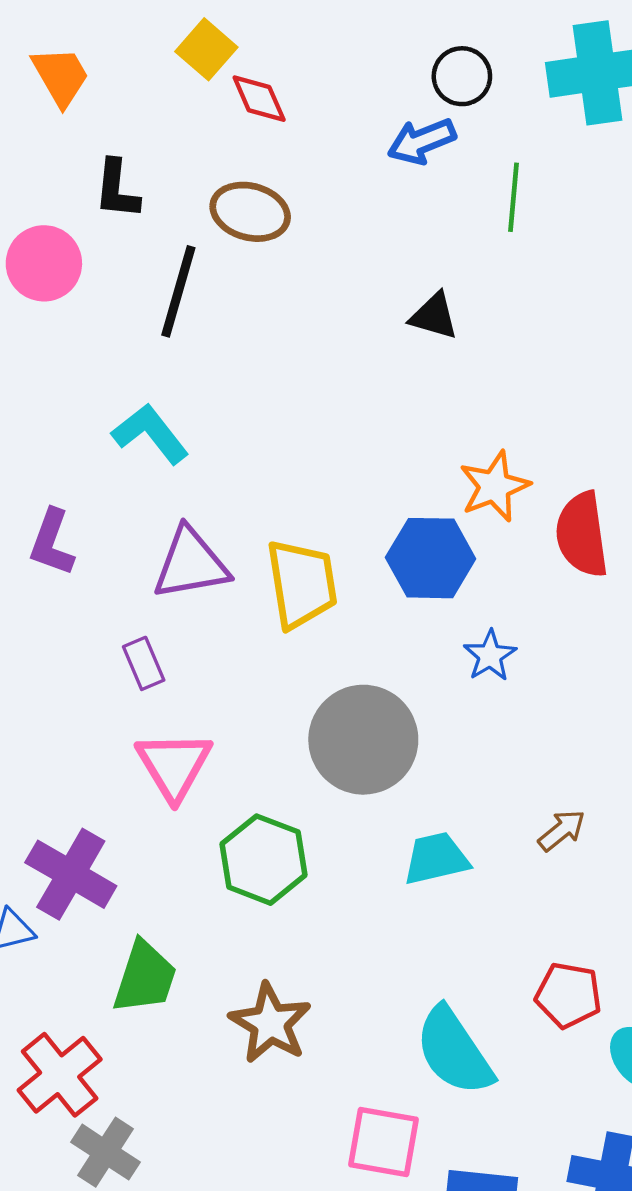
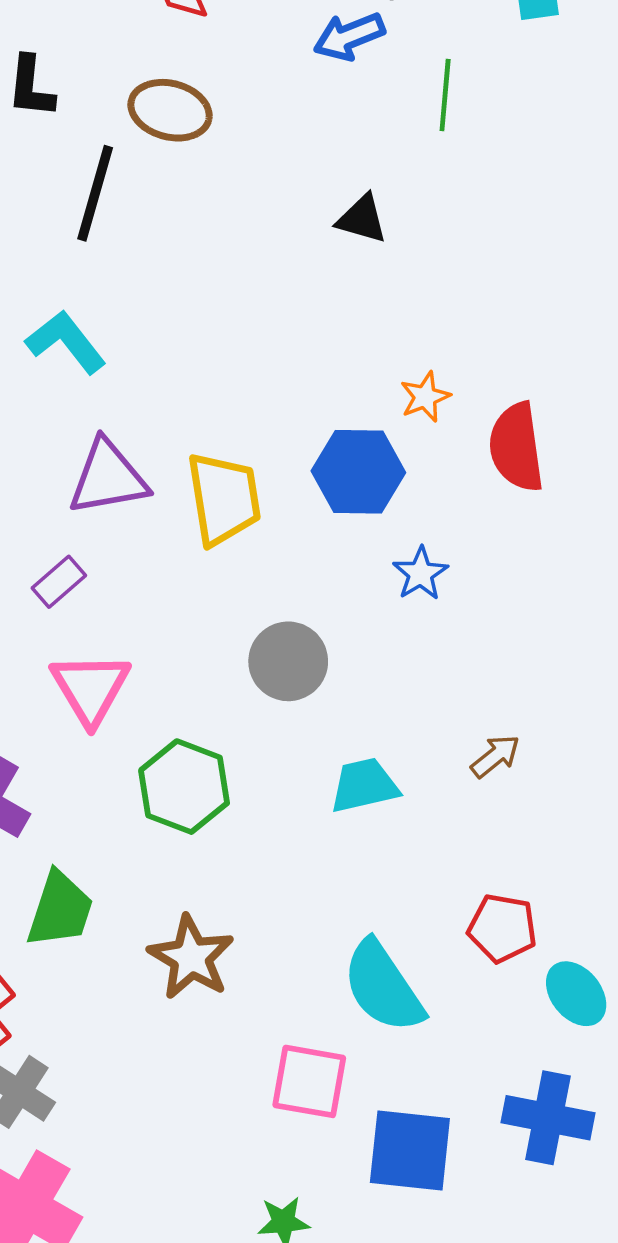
orange star: (494, 486) -> (425, 397), size x0.7
purple rectangle: (144, 663) -> (59, 582), turned 72
gray circle: (363, 740) -> (288, 661), size x0.7

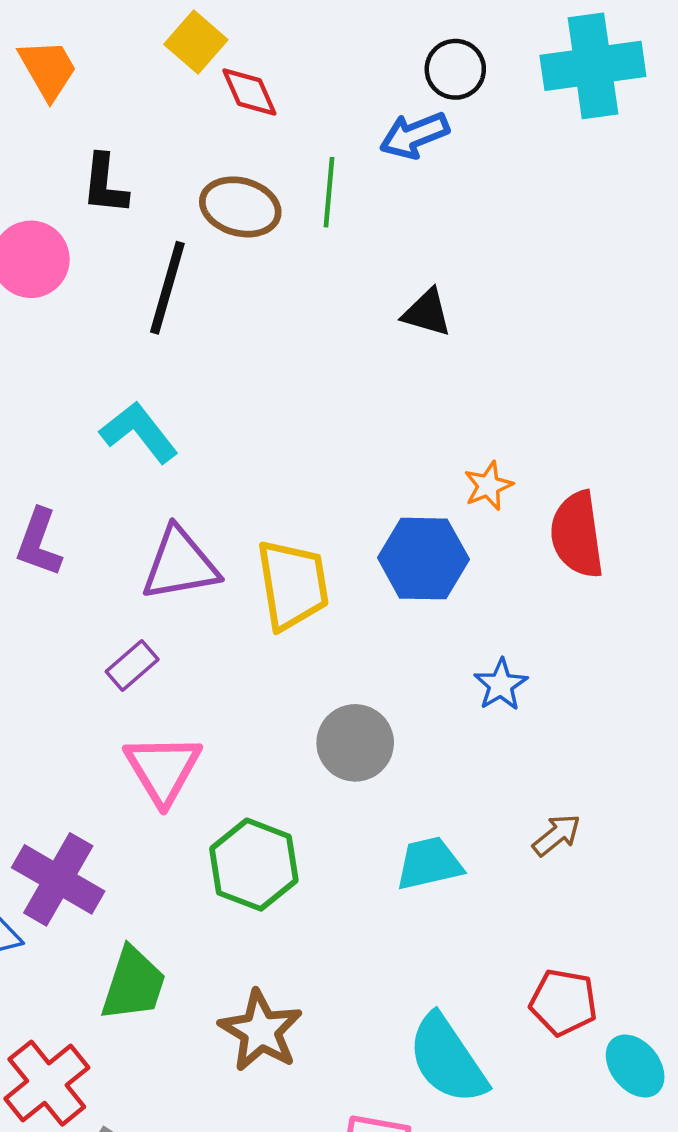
green line: (445, 95) -> (329, 192), moved
blue star: (420, 574) -> (501, 685), moved

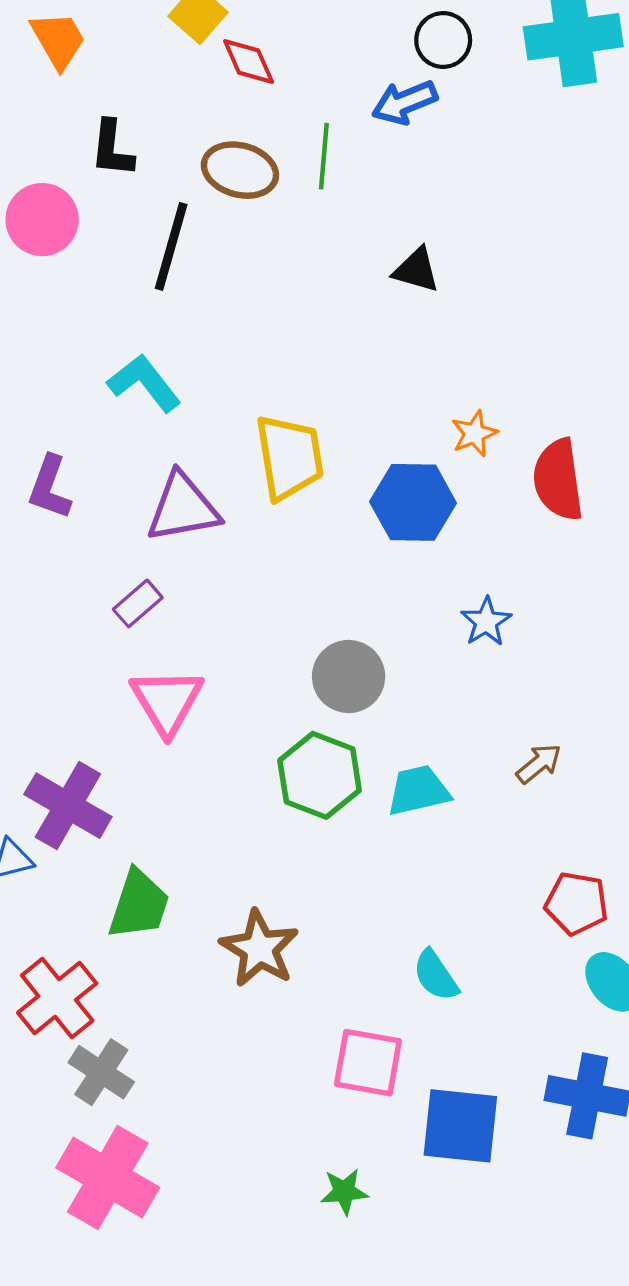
yellow trapezoid: (293, 585) -> (289, 457), moved
green hexagon: (254, 865) -> (320, 775), moved
red pentagon: (563, 1002) -> (576, 903), moved
cyan semicircle: (447, 1059) -> (436, 975), size x0.6

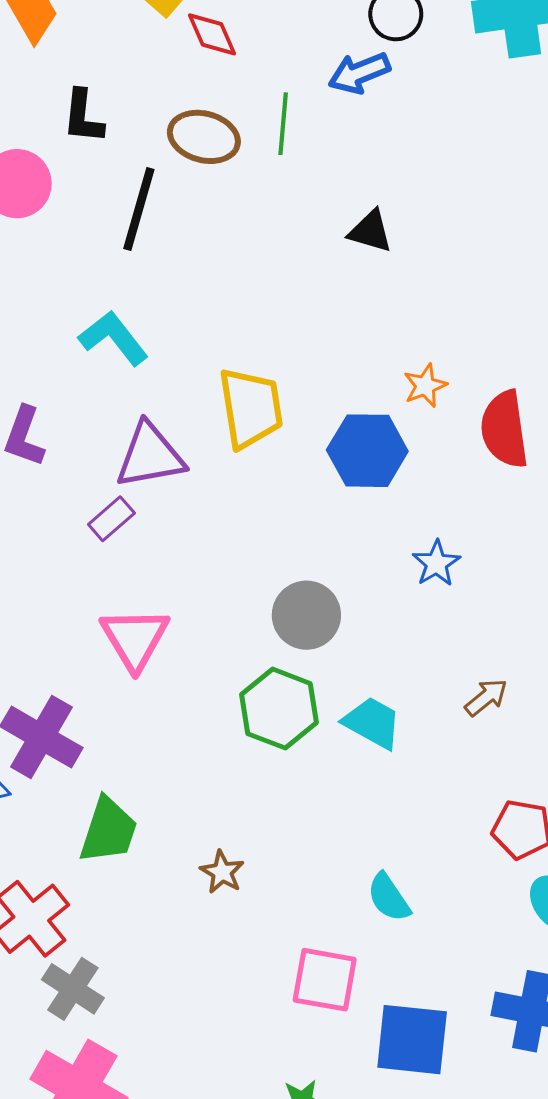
purple rectangle: (138, 603) -> (111, 519), moved
cyan trapezoid: (418, 790) -> (372, 723), turned 42
brown star: (259, 949) -> (222, 872), size x0.6

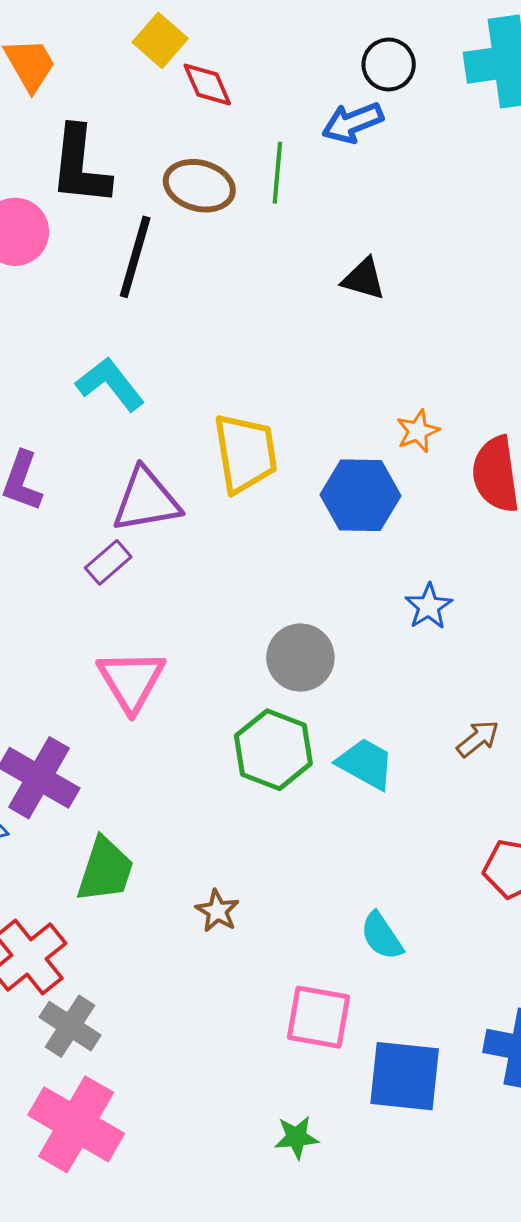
black L-shape: (83, 117) -> (80, 166), size x1.5

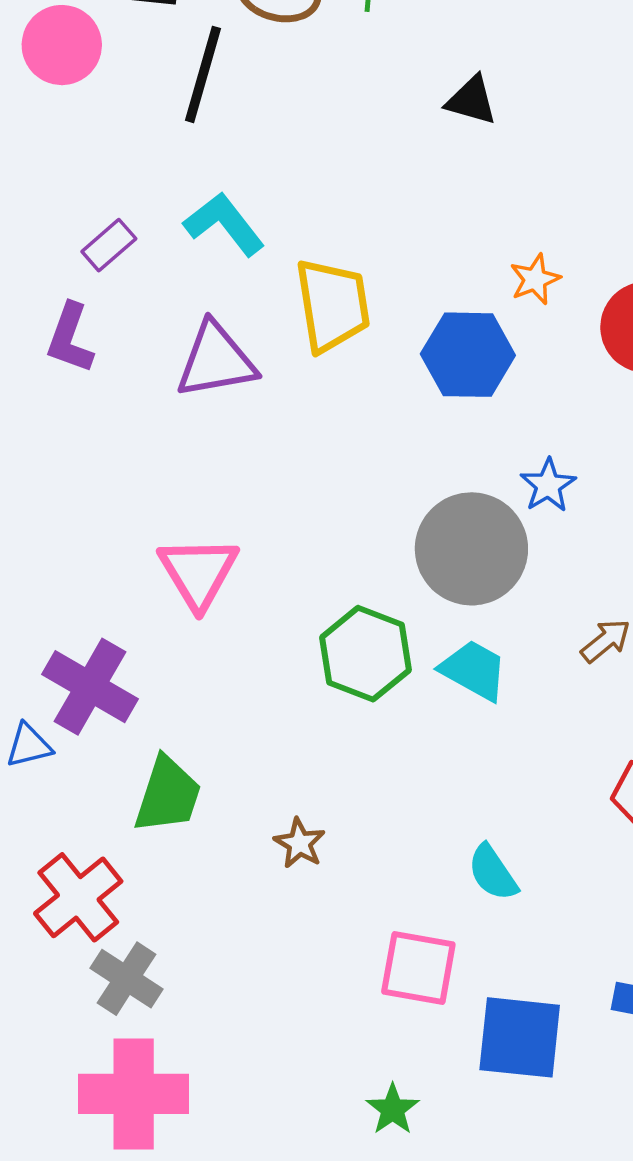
cyan L-shape: (110, 384) -> (224, 224), moved
purple rectangle: (108, 562) -> (109, 245), moved
gray circle: (300, 658) -> (471, 549), moved, size x1.4
pink cross: (76, 1124) -> (134, 1094), turned -30
green star: (296, 1137) -> (393, 1109), turned -30

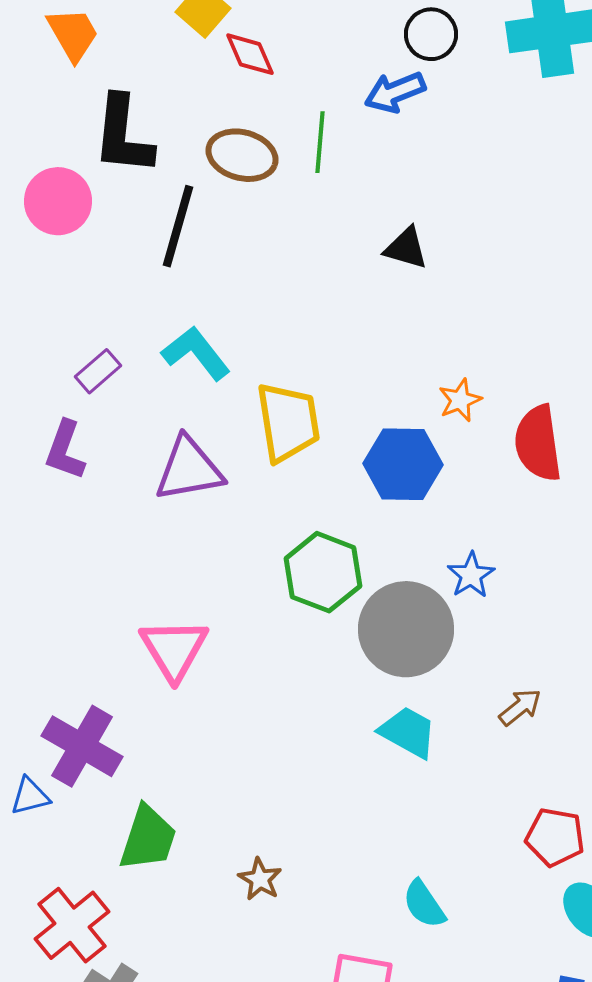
green hexagon: (365, 654) -> (323, 572), moved

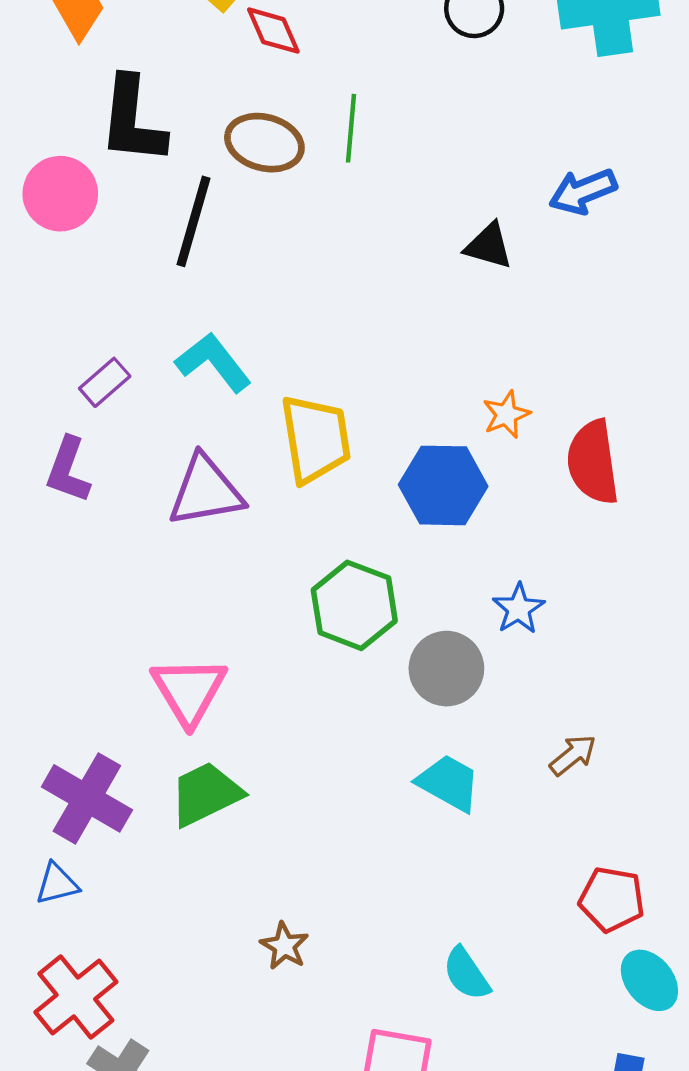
blue arrow: (395, 92) -> (583, 191), moved
black triangle: (406, 248) -> (489, 246), moved
gray circle: (406, 629) -> (446, 669), size x0.7
blue triangle: (30, 796) -> (57, 884), moved
green trapezoid: (148, 838) -> (206, 794), moved, turned -134

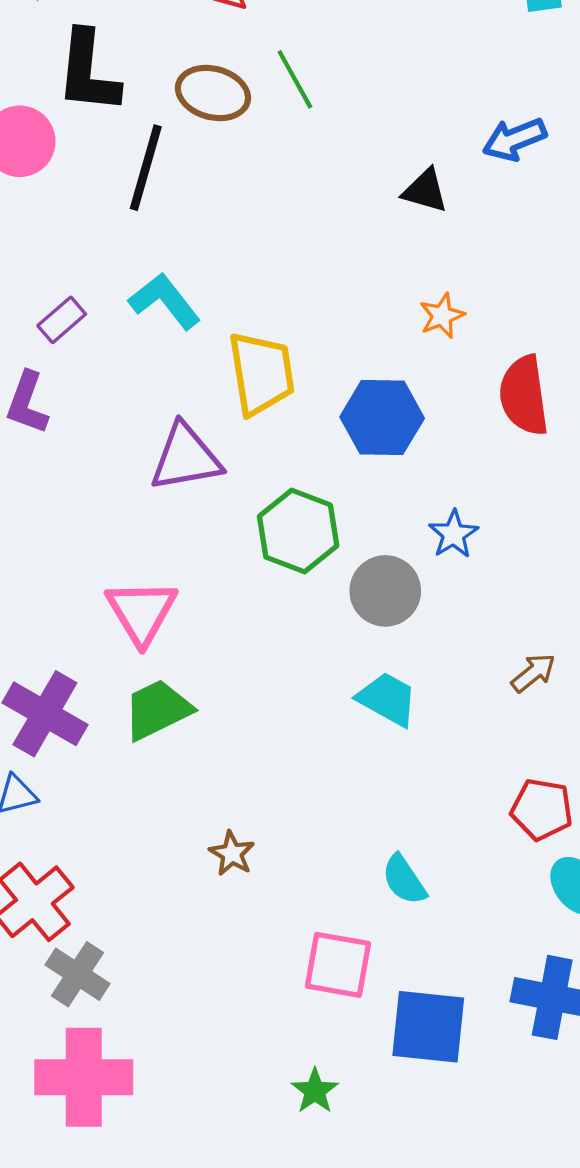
green line: (351, 128) -> (295, 79), turned -34
orange star: (506, 414) -> (442, 316), moved
purple triangle: (206, 491) -> (186, 457), moved
brown arrow: (573, 755) -> (533, 673), moved

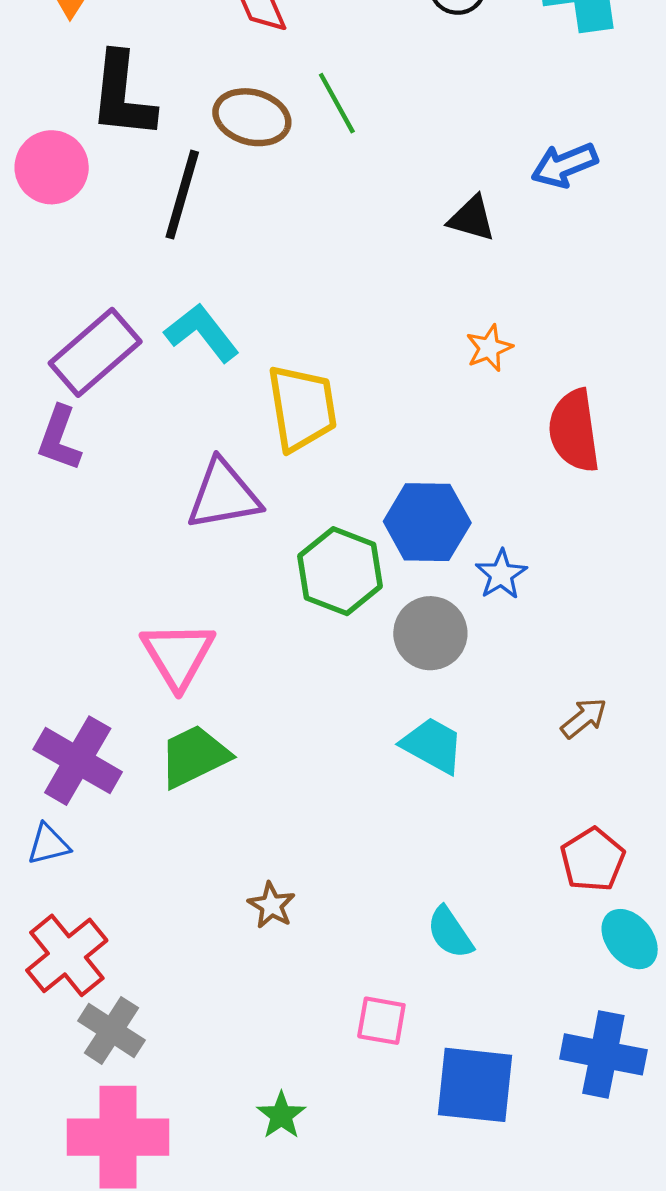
purple rectangle: (62, 320) -> (95, 352), size x1.8
blue hexagon: (382, 418) -> (427, 522), moved
red pentagon: (542, 809) -> (593, 860), turned 30
pink square: (338, 965) -> (381, 1021), size x0.7
green star: (315, 1091) -> (281, 1115), moved

